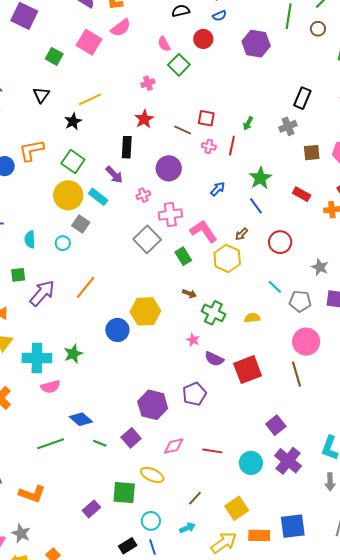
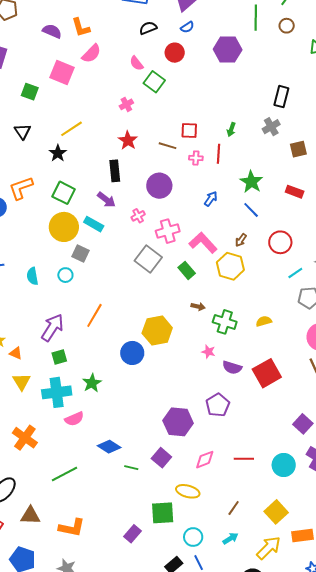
green square: (18, 275) -> (59, 357), moved
cyan line: (275, 287) -> (295, 273), moved, turned -70
green line: (51, 444) -> (65, 474), moved

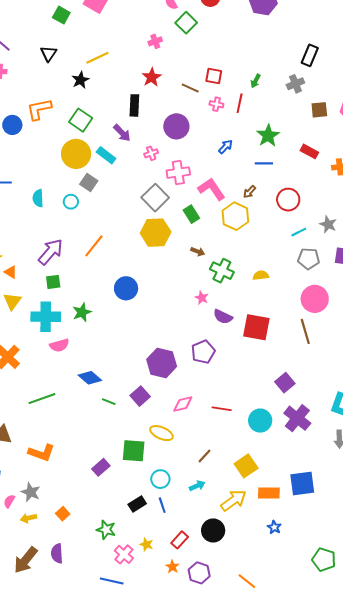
blue line: (251, 210) -> (264, 163), turned -54
yellow hexagon: (157, 331) -> (156, 233), moved
red square: (267, 373) -> (256, 327), turned 32

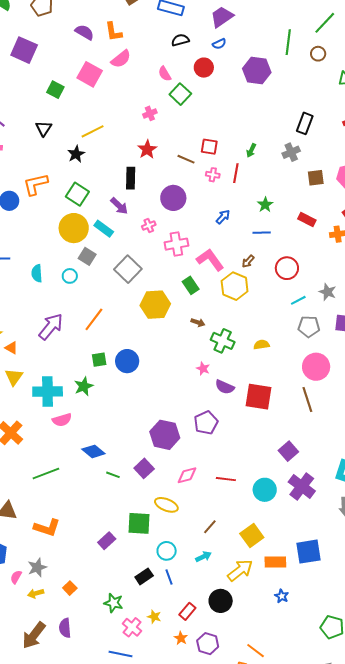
green star: (268, 136) -> (265, 205), size x0.7
gray square: (155, 198) -> (128, 269), moved
green square: (53, 282) -> (99, 360), moved
gray star: (31, 492) -> (37, 567), turned 30

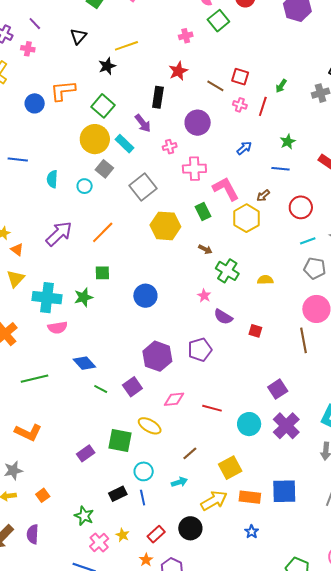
blue circle: (127, 361) -> (145, 296), moved
red square: (258, 397) -> (255, 331), size x0.5

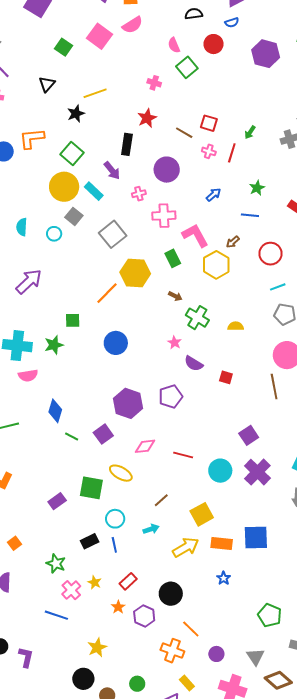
pink cross: (186, 36) -> (154, 83), turned 32
orange line: (103, 232) -> (107, 293), moved
blue diamond: (84, 363) -> (55, 411), turned 60
black circle: (190, 528) -> (171, 594), moved

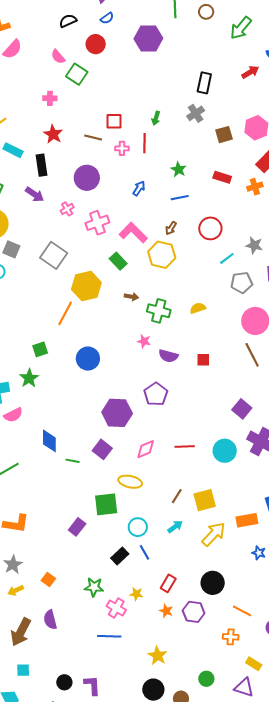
cyan rectangle: (94, 191) -> (13, 150), moved
yellow square: (202, 514) -> (205, 500), moved, turned 30
orange cross: (172, 651) -> (231, 637), size x0.7

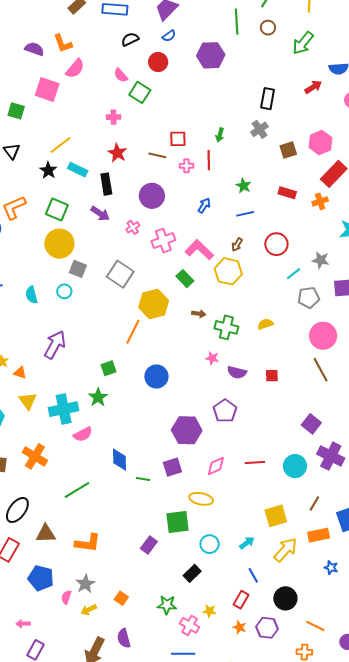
purple square: (102, 449) -> (172, 467), turned 36
brown line: (177, 496) -> (314, 503), moved
blue line: (144, 552) -> (253, 575), moved

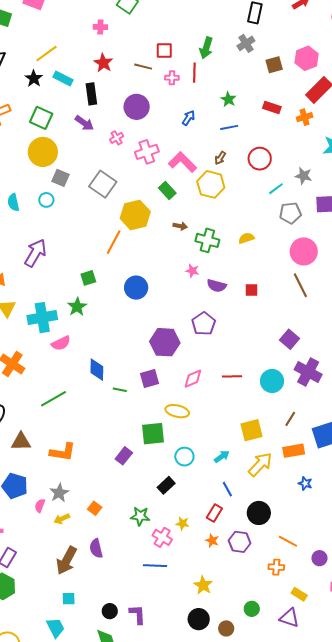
green arrow: (220, 135) -> (206, 48), size x1.5

